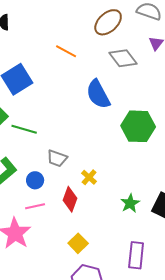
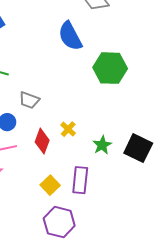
yellow cross: (89, 177) -> (68, 129), moved
purple rectangle: (136, 255) -> (80, 180), moved

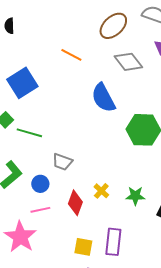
green star: (102, 145) -> (135, 196), moved, turned 30
yellow square: (50, 185) -> (83, 247), turned -36

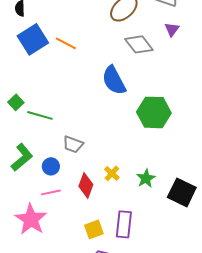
orange line: (71, 55) -> (66, 43), moved
blue square: (22, 83) -> (33, 39), moved
green star: (135, 196) -> (146, 178), turned -30
yellow square: (83, 247) -> (94, 229), turned -30

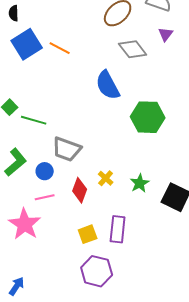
gray trapezoid: (73, 144) -> (67, 149), size x1.4

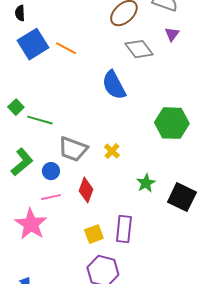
green hexagon: (148, 117) -> (172, 123), moved
yellow cross: (106, 178) -> (112, 151), moved

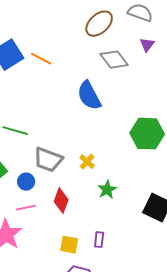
green star: (146, 183) -> (107, 190), moved
purple rectangle: (124, 229) -> (99, 240), size x0.6
yellow square: (94, 234) -> (69, 245), turned 30

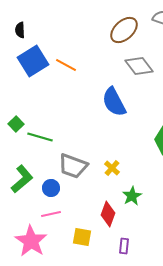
red diamond: (61, 201) -> (108, 214), moved
yellow square: (69, 245) -> (82, 237), moved

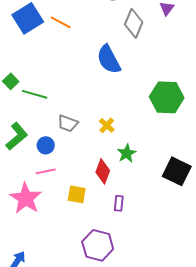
gray diamond: (139, 66) -> (134, 23), turned 60
gray trapezoid: (73, 166) -> (68, 123), size x0.7

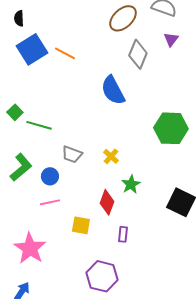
pink star: (26, 198) -> (30, 248), moved

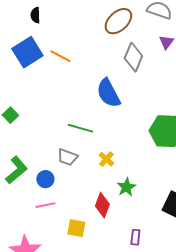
black semicircle: (19, 18) -> (35, 15), moved
green line: (39, 125) -> (80, 128), moved
purple rectangle: (123, 234) -> (135, 237), moved

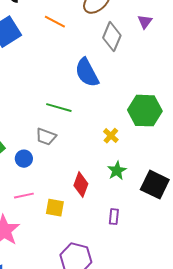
orange line: (60, 56) -> (55, 22), moved
yellow cross: (106, 159) -> (111, 136), moved
green star: (126, 187) -> (117, 171), moved
pink line: (45, 205) -> (24, 196), moved

